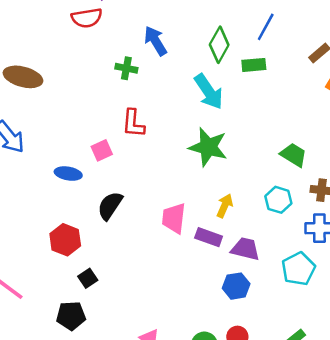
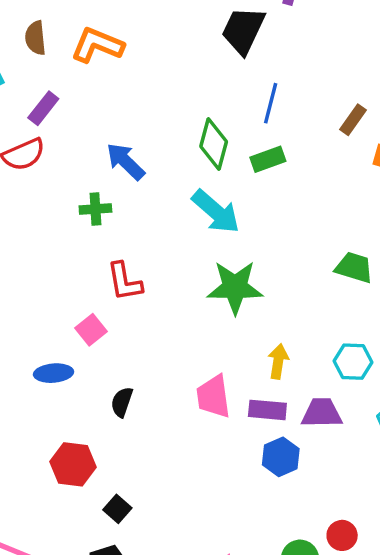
cyan hexagon: (278, 200) -> (353, 362), moved
black semicircle: (110, 206) -> (122, 402), size x0.7
blue hexagon: (236, 286) -> (281, 457), moved

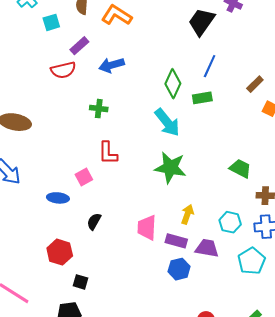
blue arrow: (125, 161) -> (112, 65), moved, turned -70
black square: (117, 509) -> (80, 282), turned -35

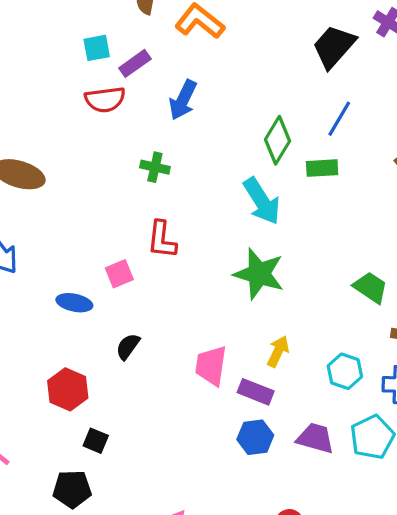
cyan square: (51, 22) -> (97, 48), moved
blue arrow: (112, 65) -> (183, 100), turned -55
purple trapezoid: (207, 248) -> (315, 438), moved

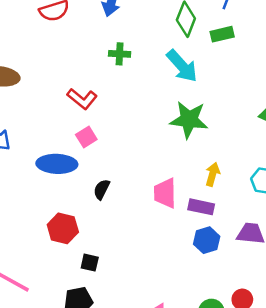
green cross: (155, 167) -> (120, 54), moved
red L-shape: (162, 240) -> (82, 99), moved, turned -48
blue ellipse: (74, 303) -> (57, 164), size x1.5

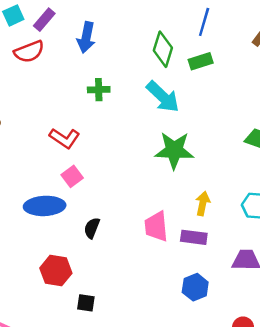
blue hexagon: (207, 240) -> (195, 287), moved

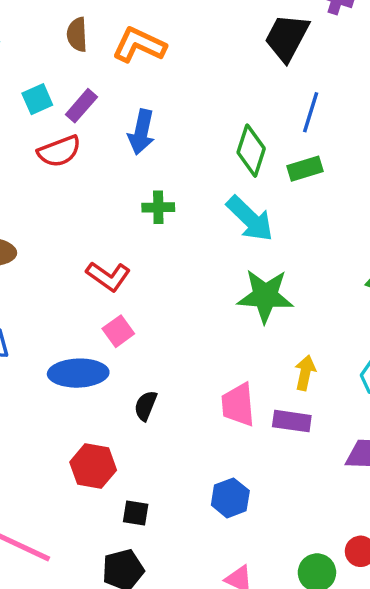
blue hexagon: (195, 287) -> (230, 498), moved

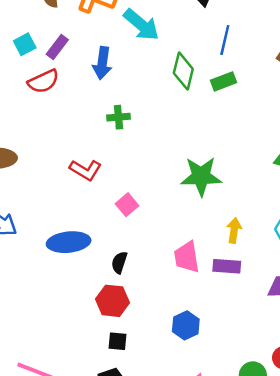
cyan arrow: (250, 219) -> (141, 25), moved
pink square: (118, 331) -> (127, 205), moved
red hexagon: (93, 466) -> (112, 301), moved

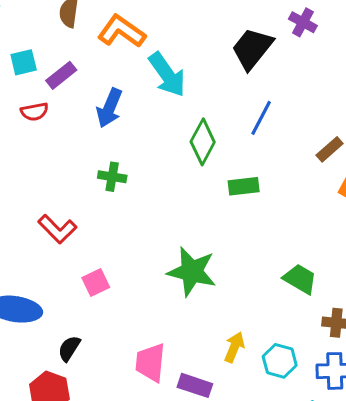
red semicircle: (43, 81) -> (34, 112), size x0.7
green rectangle: (224, 81) -> (244, 186), moved
yellow arrow: (234, 230) -> (234, 347), moved

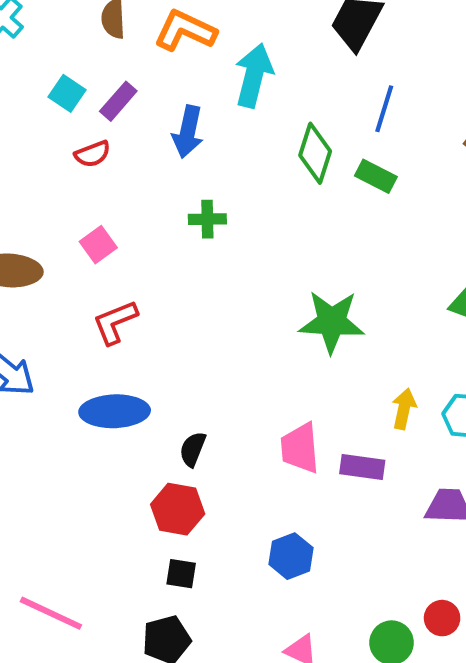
cyan square: (24, 62) -> (67, 93), turned -32
cyan arrow: (167, 75) -> (254, 75), turned -120
green rectangle: (244, 186) -> (376, 176), moved, turned 44
red L-shape: (57, 229) -> (115, 322), moved, turned 123
pink square: (96, 283) -> (98, 245), moved

